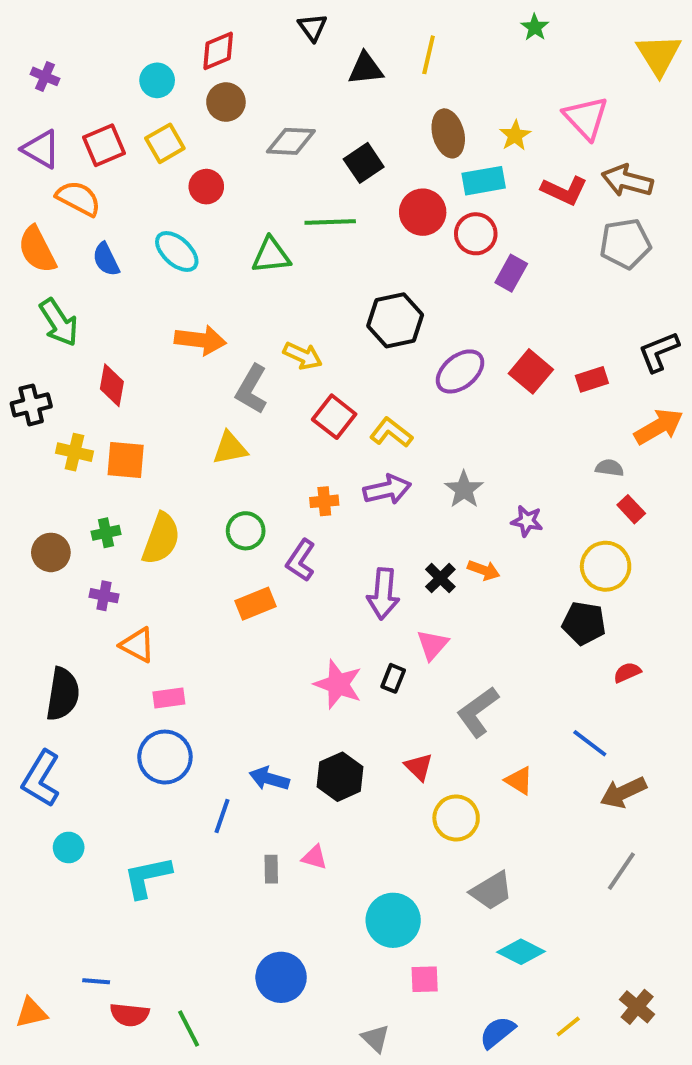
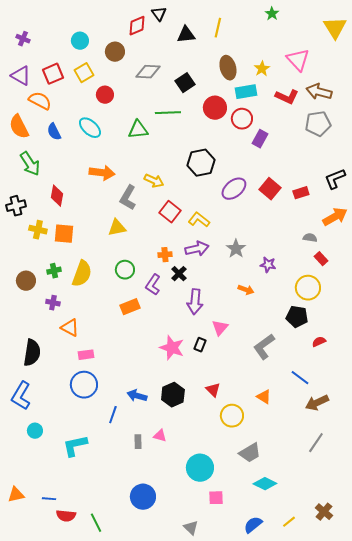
red diamond: (218, 51) -> (137, 26), moved
black cross: (440, 578) -> (179, 274), moved
gray L-shape: (478, 712) -> (264, 347), moved
orange triangle: (31, 1013) -> (16, 495), moved

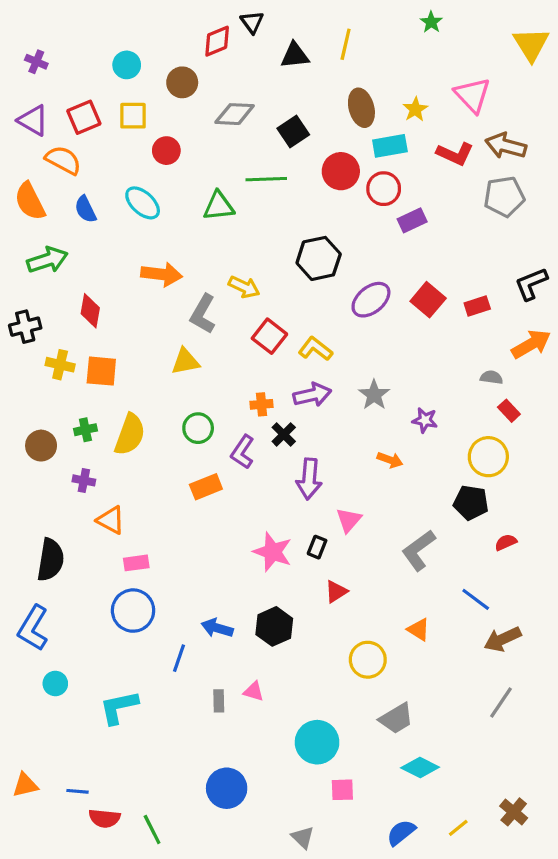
yellow square: (84, 73) -> (133, 116), turned 30
purple rectangle: (260, 139) -> (412, 220), turned 36
green arrow: (30, 164) -> (47, 260), turned -75
red triangle: (213, 390) -> (336, 592), moved, turned 42

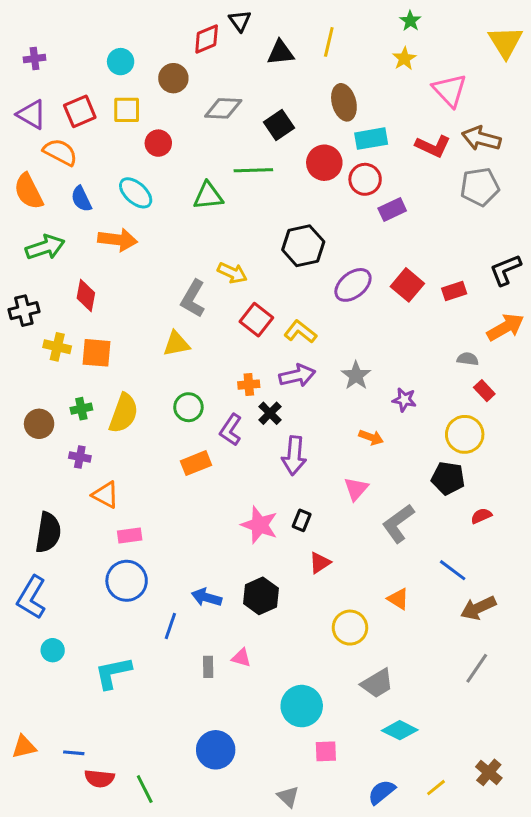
purple cross: (36, 62) -> (35, 59), turned -30
yellow star: (415, 109) -> (404, 59), moved
orange arrow: (162, 274) -> (118, 240), moved
pink triangle: (349, 520) -> (356, 489), moved

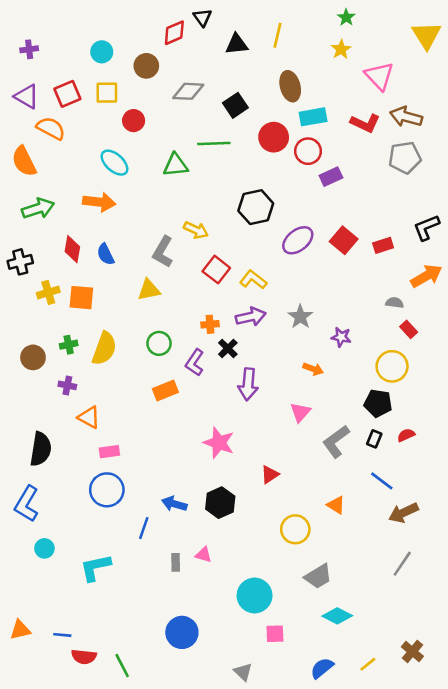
blue semicircle: (81, 199) -> (106, 254), moved
yellow cross: (57, 347) -> (48, 292), turned -30
black rectangle: (302, 520) -> (374, 439), moved

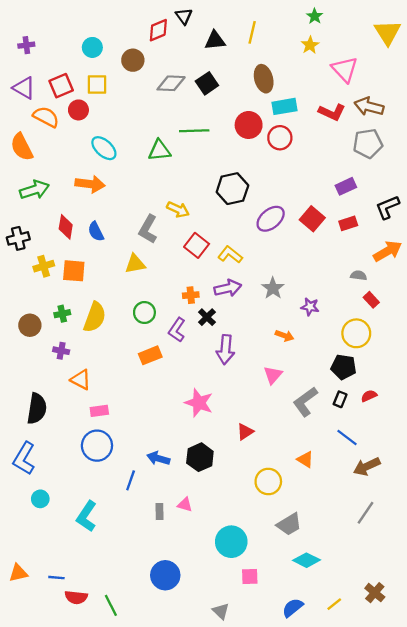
black square: (235, 105) -> (207, 83), moved
red circle: (134, 121) -> (78, 110), moved
purple rectangle: (331, 177) -> (346, 186), moved
cyan L-shape: (95, 567) -> (87, 516), turned -44

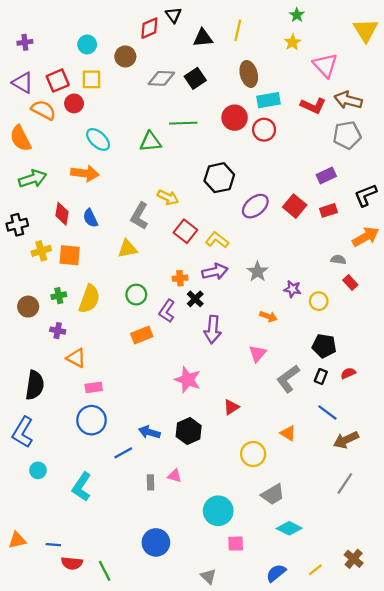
yellow circle: (356, 333) -> (319, 301), moved, size x0.7
blue line: (131, 480) -> (123, 453), turned 42

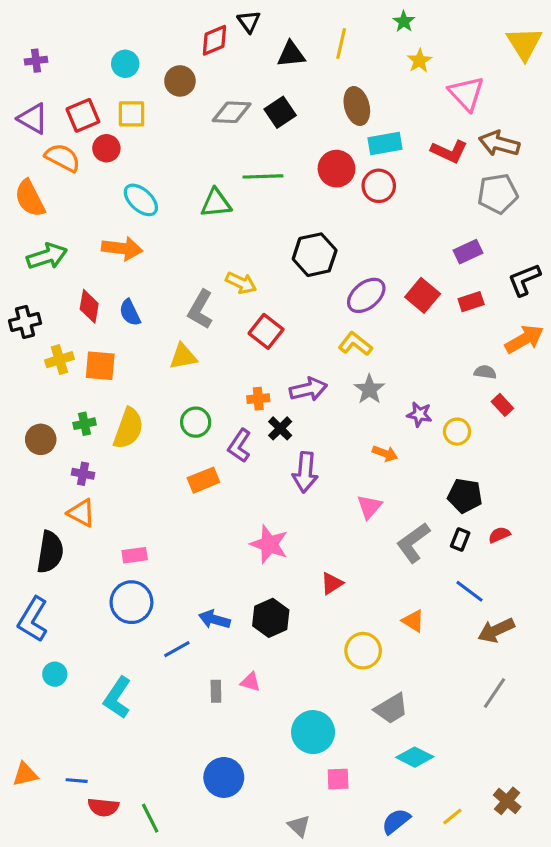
green star: (297, 15) -> (404, 21), moved
yellow L-shape: (217, 240) -> (355, 344), moved
orange triangle: (76, 358) -> (81, 513), moved

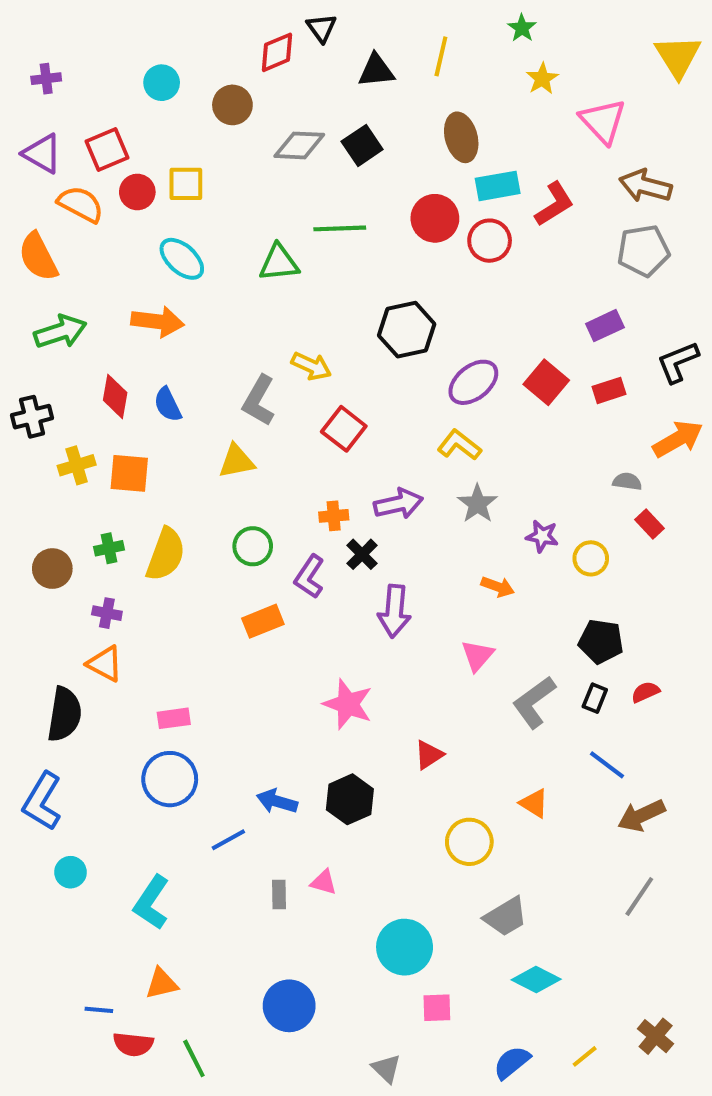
yellow square: (131, 114) -> (186, 184), moved
red L-shape: (449, 151) -> (554, 204), moved, turned -57
orange triangle: (25, 774) -> (162, 984), moved

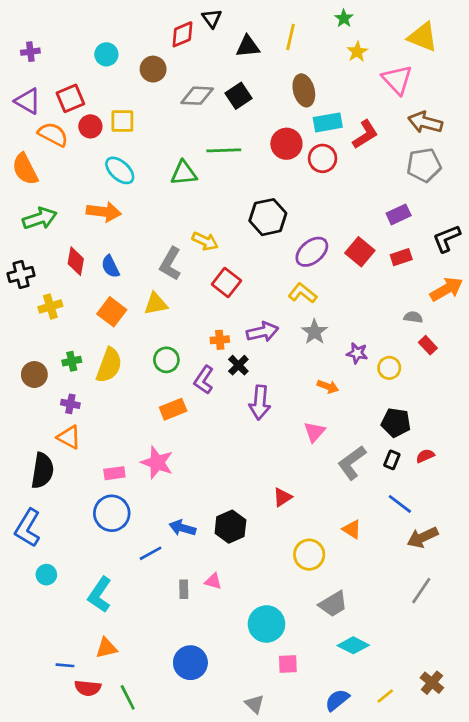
yellow triangle: (678, 56) -> (423, 37), moved, turned -36
orange square: (129, 473) -> (112, 312), moved, turned 32
pink star: (348, 704) -> (157, 463), moved

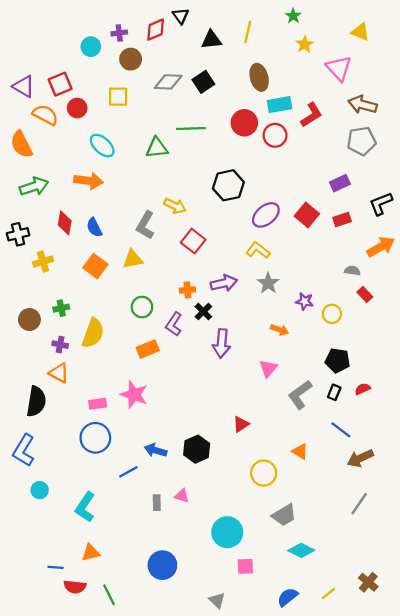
yellow triangle: (423, 37) -> (360, 32), size x0.7
purple cross: (30, 52) -> (119, 33), moved
yellow square: (122, 121) -> (118, 97), moved
yellow semicircle: (109, 365) -> (93, 333), moved

